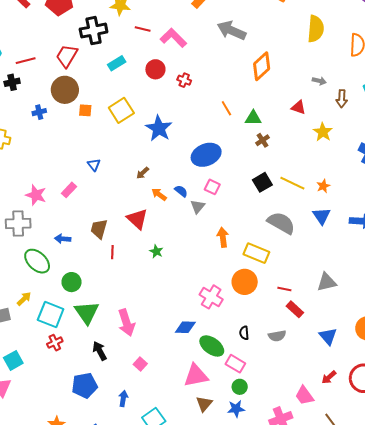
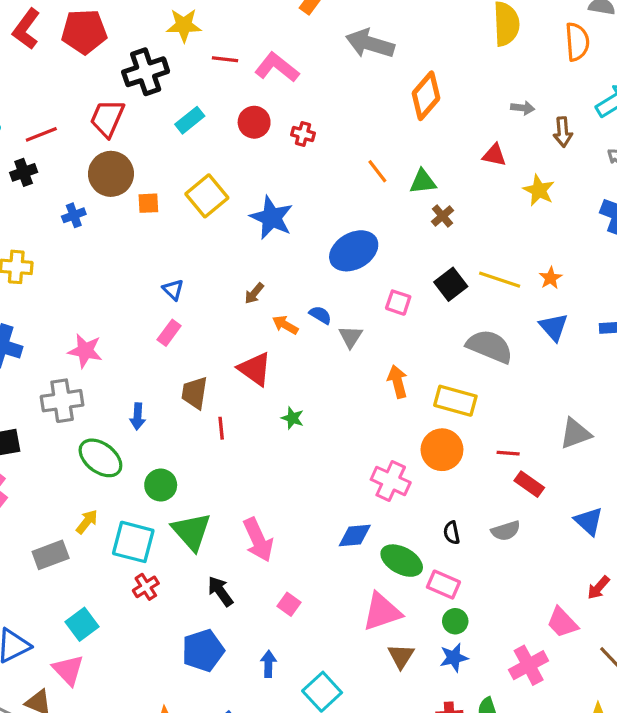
pink square: (212, 187) -> (398, 303), moved
pink rectangle: (69, 190) -> (169, 333), moved
blue arrow: (63, 239) -> (138, 416), turned -84

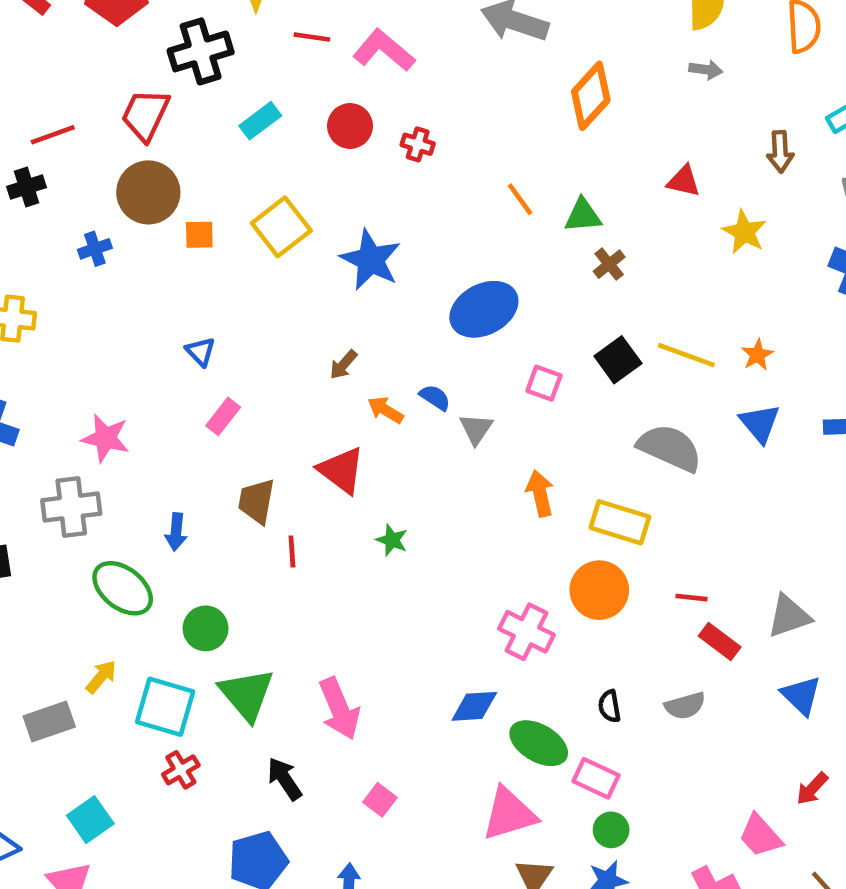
gray arrow: (523, 108) -> (706, 70), moved
blue triangle: (173, 290) -> (200, 352), moved
gray triangle: (575, 434) -> (789, 616), moved

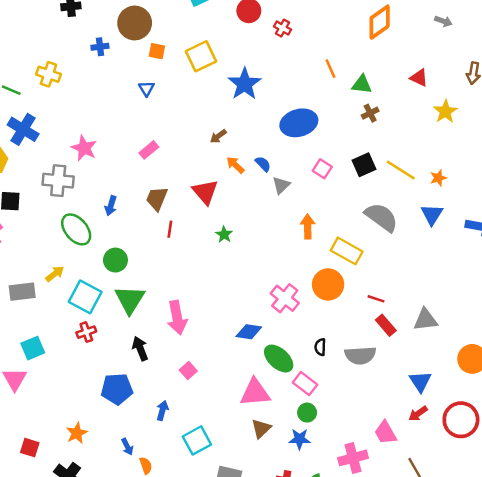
blue triangle: (200, 352) -> (146, 88), moved
blue triangle: (801, 695) -> (420, 381), moved
gray semicircle: (685, 706) -> (360, 355), size x1.4

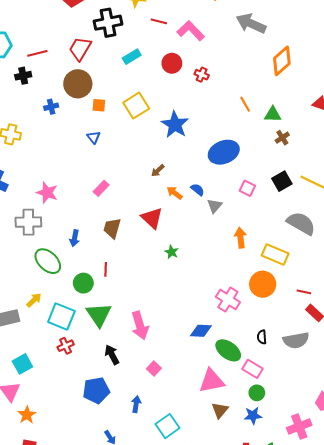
red line: (170, 229) -> (106, 269), moved
orange star: (77, 433) -> (27, 415), moved

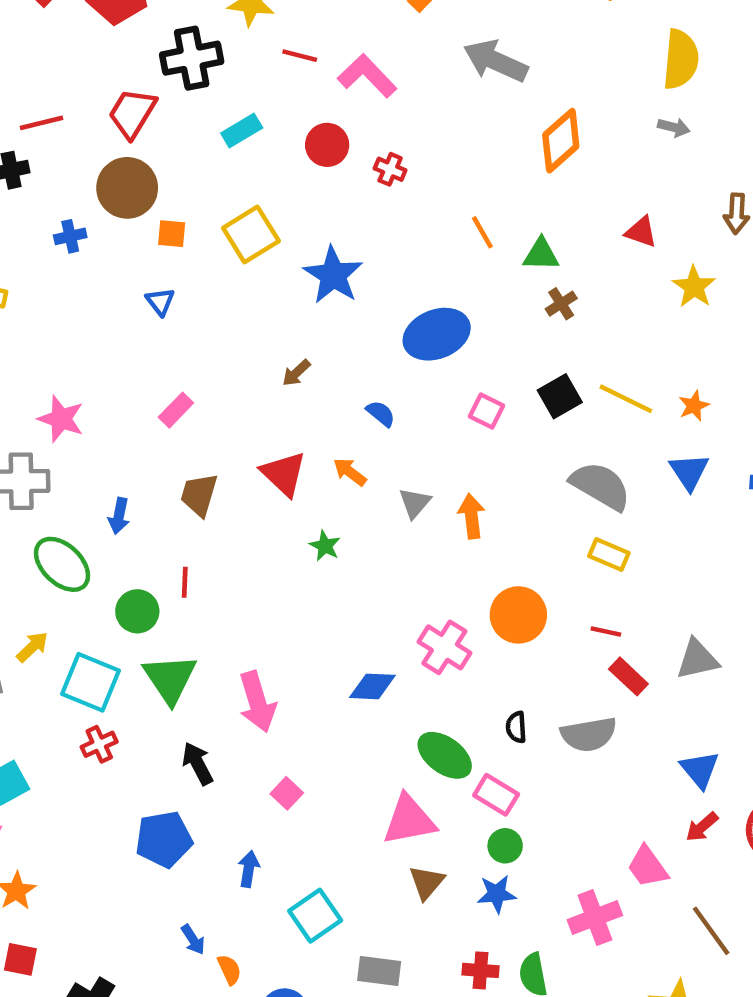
orange arrow: (175, 193) -> (350, 472), moved
gray triangle: (215, 206) -> (415, 503), moved
yellow rectangle: (275, 255) -> (609, 555), moved, size x0.7
blue diamond: (201, 331) -> (372, 686), moved

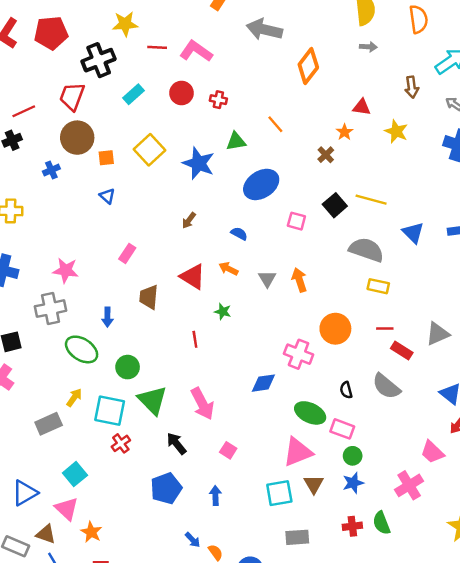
green triangle: (541, 254) -> (236, 141), moved
orange star: (694, 406) -> (344, 132), moved
red line: (185, 582) -> (195, 339), moved
gray semicircle: (589, 734) -> (386, 386), turned 60
cyan square: (315, 916) -> (279, 493), moved, turned 36

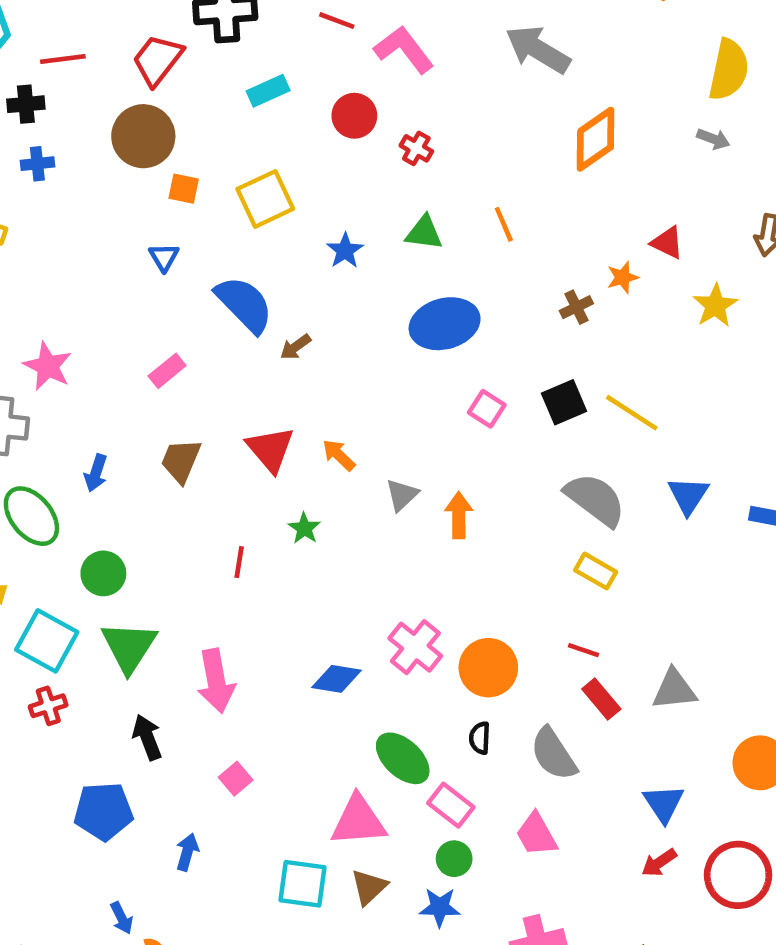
blue star: (199, 163) -> (345, 251), size x0.6
blue cross: (51, 170) -> (37, 164), moved
blue semicircle: (239, 234) -> (244, 304), moved, size x2.0
orange circle: (335, 329) -> (488, 668), moved
pink trapezoid: (432, 452) -> (536, 834), moved

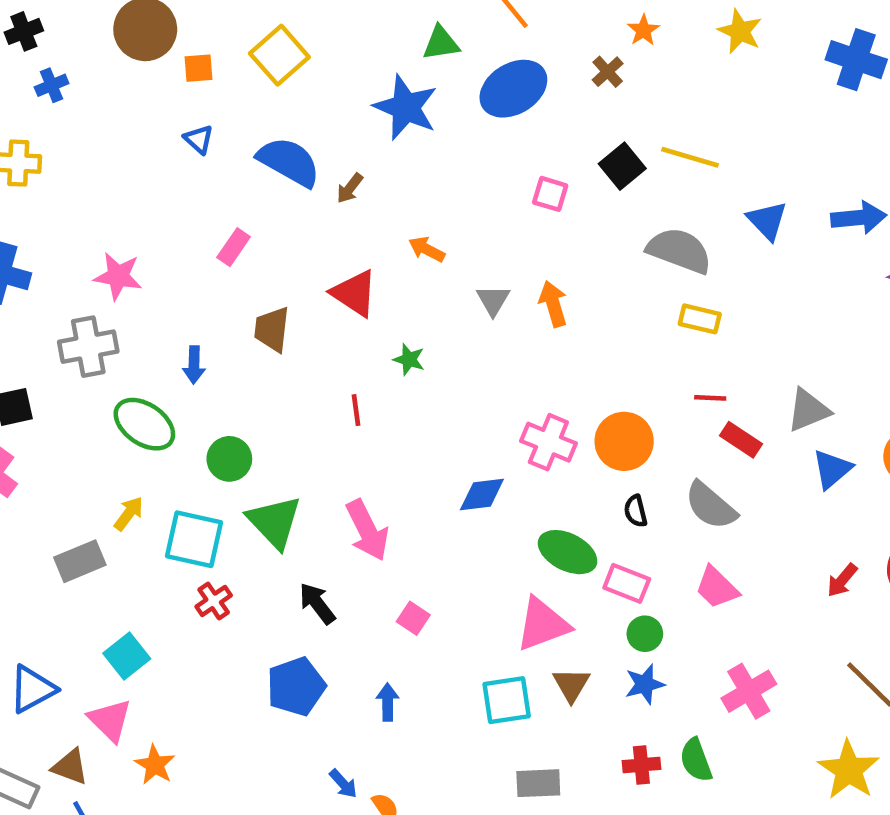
blue star: (345, 251) -> (406, 107), moved, size x1.8
blue ellipse: (445, 324) -> (513, 89), moved
orange arrow: (339, 455) -> (427, 249), moved
blue triangle: (664, 803) -> (832, 469), moved, turned 39

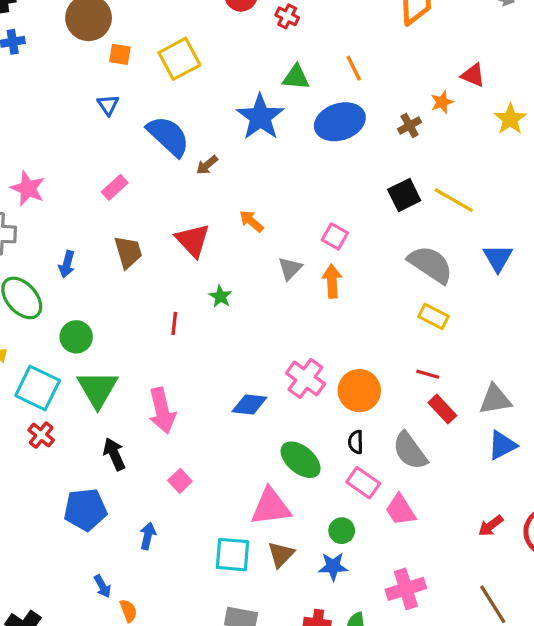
pink square: (550, 194) -> (335, 236), moved
brown trapezoid: (272, 329) -> (128, 252), turned 144
pink rectangle: (627, 583) -> (363, 483), moved
red cross: (214, 601) -> (41, 435), turned -30

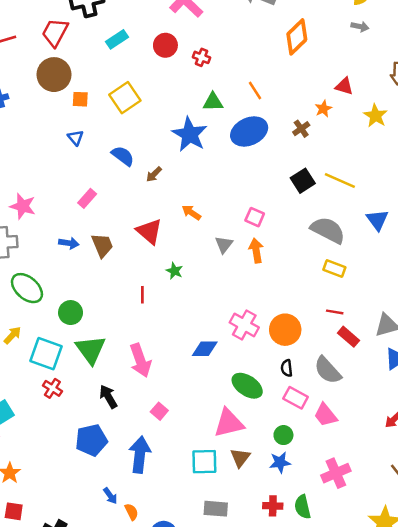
blue semicircle: (168, 136) -> (123, 156), size x0.7
blue arrow: (67, 264) -> (69, 243), moved, turned -90
blue arrow: (148, 536) -> (140, 455), size x1.8

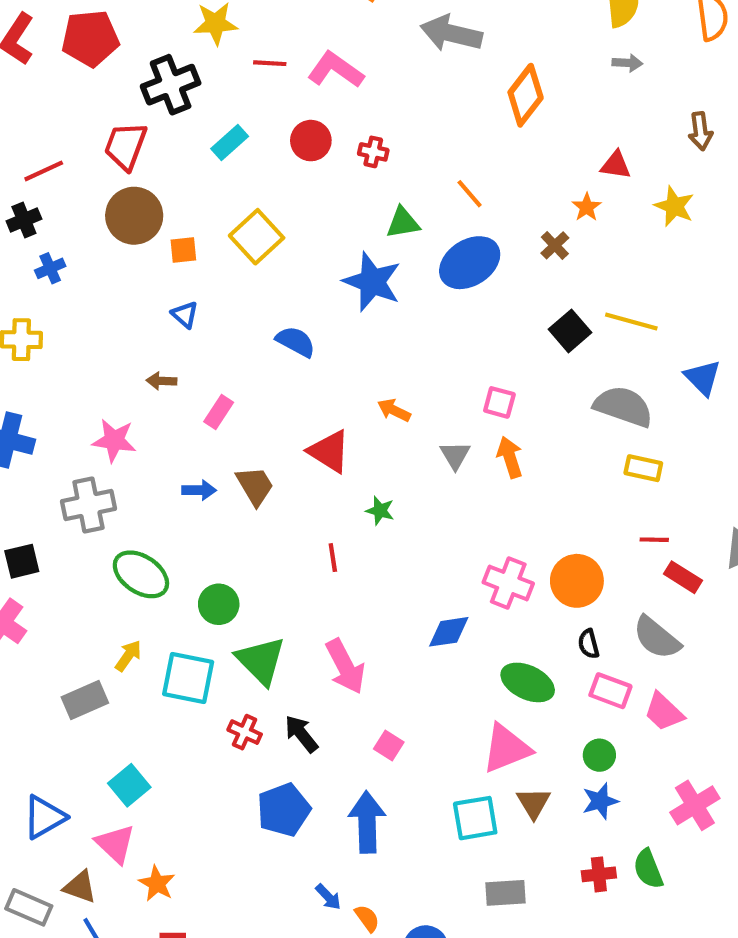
blue semicircle: (123, 156) -> (296, 342), moved
brown arrow: (154, 174) -> (162, 381), moved, turned 56
red cross: (52, 388) -> (245, 732), moved

